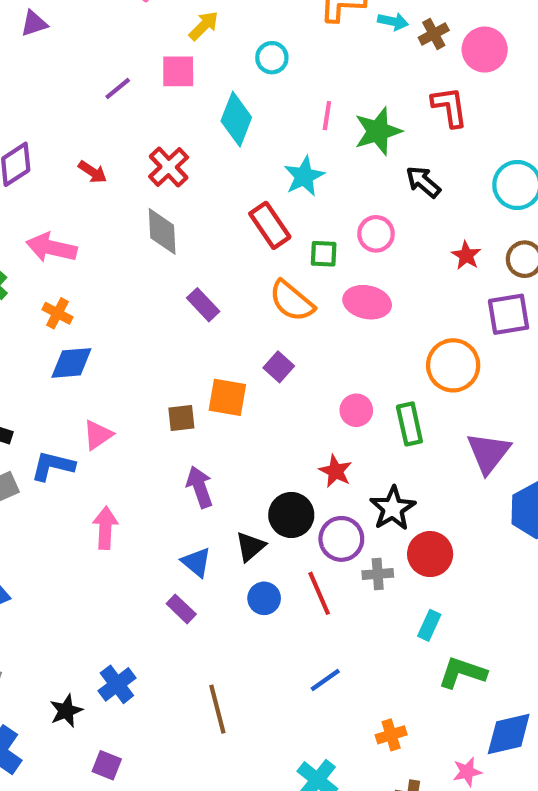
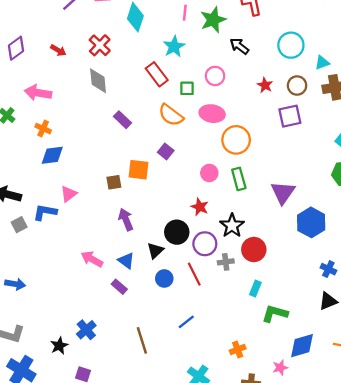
orange circle: (453, 365) -> (236, 140), moved
pink arrow: (105, 528) -> (92, 259), moved, turned -60
blue line: (325, 680) -> (186, 322), moved

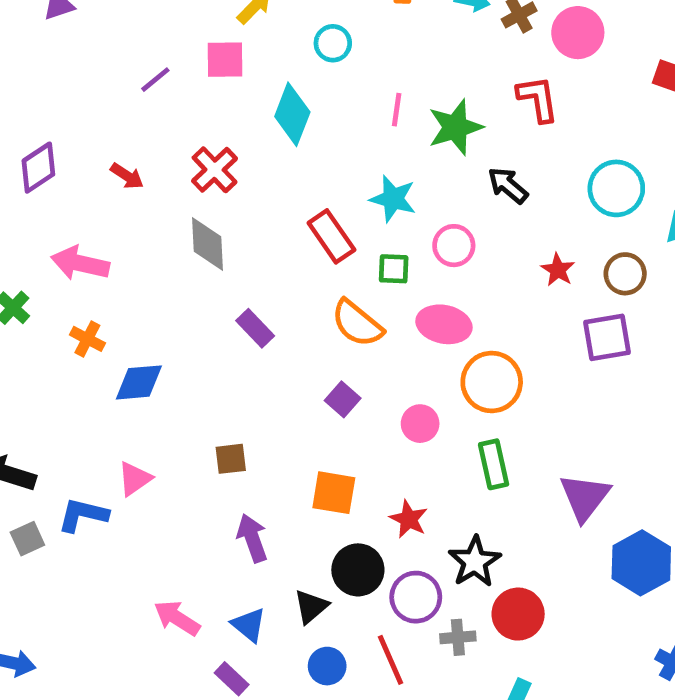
cyan star: (174, 47) -> (393, 199), moved, turned -30
blue diamond: (52, 155) -> (139, 382), moved
orange square: (138, 170) -> (334, 493), moved
pink circle: (209, 173) -> (420, 424), moved

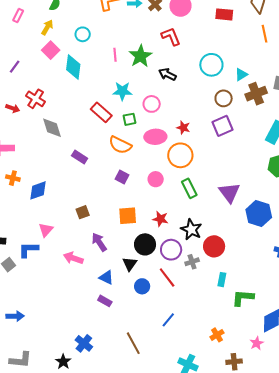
pink square: (225, 60) -> (51, 50), moved, turned -30
red cross: (215, 170) -> (36, 99), moved
red star: (558, 270) -> (183, 128), moved
pink arrow: (177, 618) -> (73, 258), moved

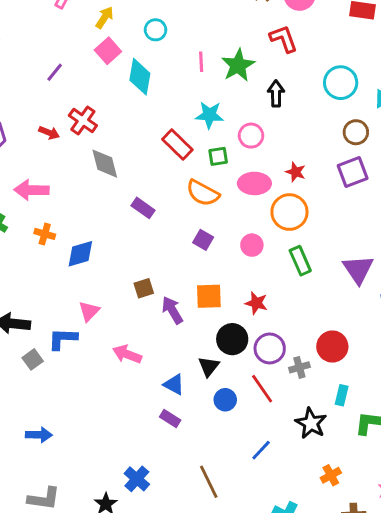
black arrow: (167, 74) -> (276, 94), turned 60
black star: (191, 230) -> (311, 423), moved
purple arrow: (99, 242) -> (172, 310), moved

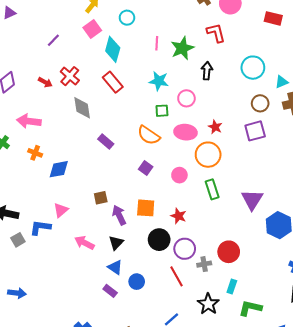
red rectangle: (177, 145) -> (113, 82), moved
black triangle: (209, 366) -> (116, 243), moved
blue circle: (225, 400) -> (137, 282), moved

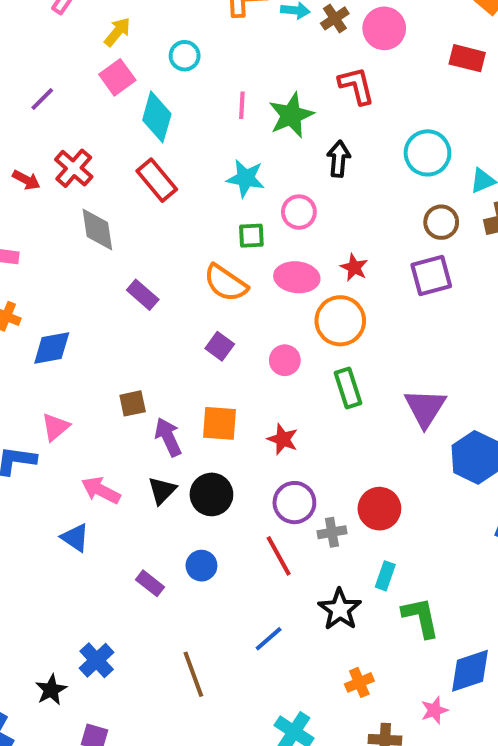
black circle: (159, 240) -> (211, 494), moved
blue triangle: (115, 267) -> (75, 538), moved
green L-shape: (250, 308) -> (421, 617), turned 65

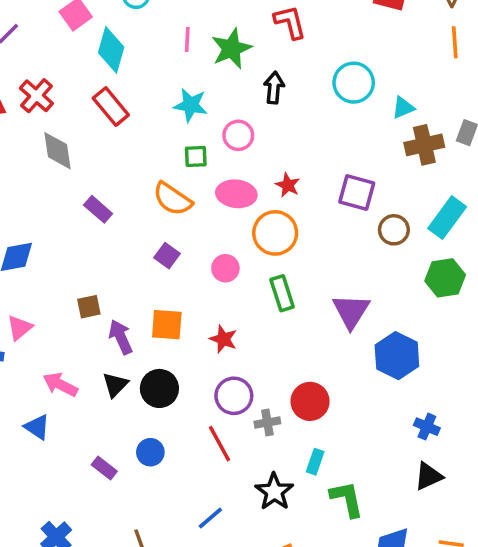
brown circle: (441, 222) -> (394, 230), moved
purple square: (431, 275) -> (357, 192), turned 30

